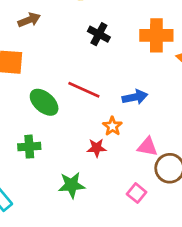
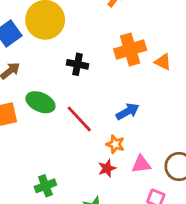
red line: (84, 90) -> (79, 119), turned 40
green ellipse: (44, 102) -> (40, 102), moved
pink triangle: (147, 147) -> (141, 164), moved

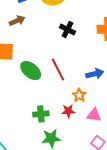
green ellipse: (40, 102) -> (31, 71), moved
green cross: (45, 186) -> (41, 114), moved

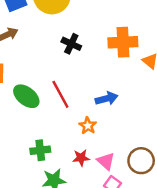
red star: (68, 111) -> (81, 158), moved
pink triangle: (94, 115) -> (106, 161), moved, turned 35

